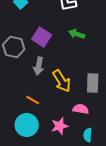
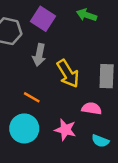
pink star: (60, 126) -> (65, 130), turned 30
cyan semicircle: (88, 135) -> (100, 141), turned -72

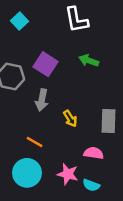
yellow arrow: (68, 74) -> (70, 119), size x0.6
cyan semicircle: (100, 141) -> (91, 185), moved

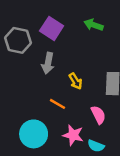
orange line: (34, 142) -> (58, 104), moved
pink semicircle: (94, 153) -> (98, 115), turned 54

